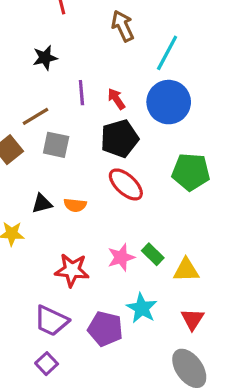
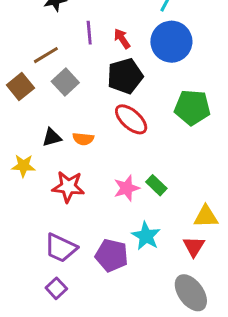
gray square: (56, 145) -> (65, 82), turned 35
red star: (72, 270) -> (68, 187), moved
yellow triangle: (186, 270) -> (206, 217), moved

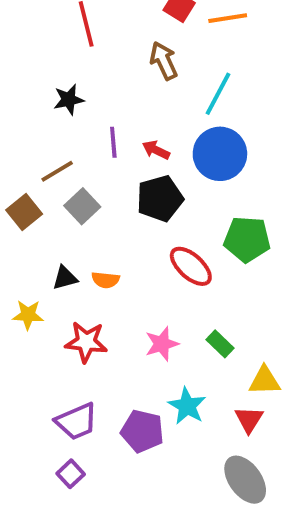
red arrow: (122, 39) -> (156, 150), turned -30
red ellipse: (131, 119) -> (191, 266), moved
green rectangle: (156, 185) -> (220, 344), moved
purple trapezoid: (61, 248) -> (76, 421), turned -48

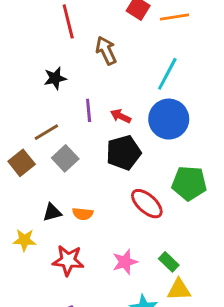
brown arrow: (164, 61) -> (106, 51), moved
yellow triangle: (265, 381) -> (179, 290), moved

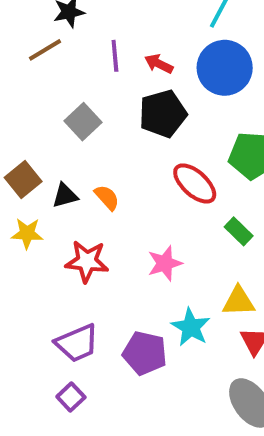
brown line: (46, 132) -> (45, 50), moved
brown square: (22, 163) -> (23, 180), moved
orange semicircle: (83, 214) -> (107, 197), turned -138
green rectangle: (169, 262) -> (239, 231), moved

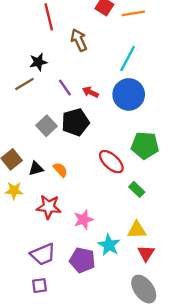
purple line: (115, 56) -> (65, 88), turned -30
black pentagon: (163, 114) -> (75, 122), moved
pink star: (165, 263) -> (84, 220), moved
purple square: (71, 397) -> (39, 286), turned 35

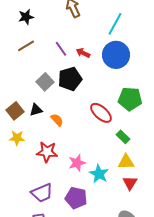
black star: (38, 62) -> (26, 17), moved
black triangle: (36, 169) -> (36, 110), moved
yellow triangle: (137, 230) -> (126, 162), moved
cyan star: (109, 245) -> (99, 174), moved
red triangle: (146, 253) -> (130, 183), moved

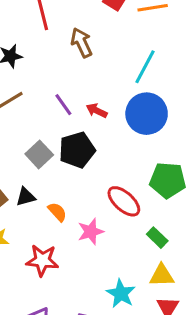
pink star: (77, 163) -> (91, 232), moved

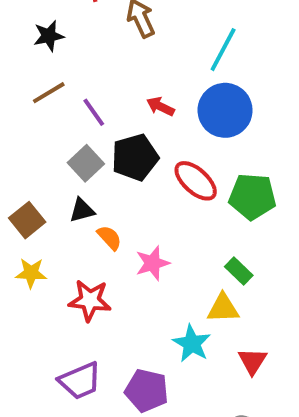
purple line: (63, 105) -> (94, 112), moved
black triangle: (26, 197) -> (82, 210), moved
red ellipse: (124, 201) -> (196, 181), moved
yellow triangle: (162, 275) -> (223, 308), moved

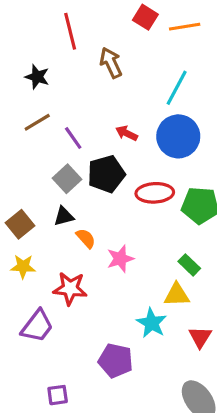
black star: (49, 36) -> (37, 77), turned 30
red ellipse: (196, 181) -> (155, 193), turned -45
purple trapezoid: (80, 381) -> (37, 326), moved, turned -30

